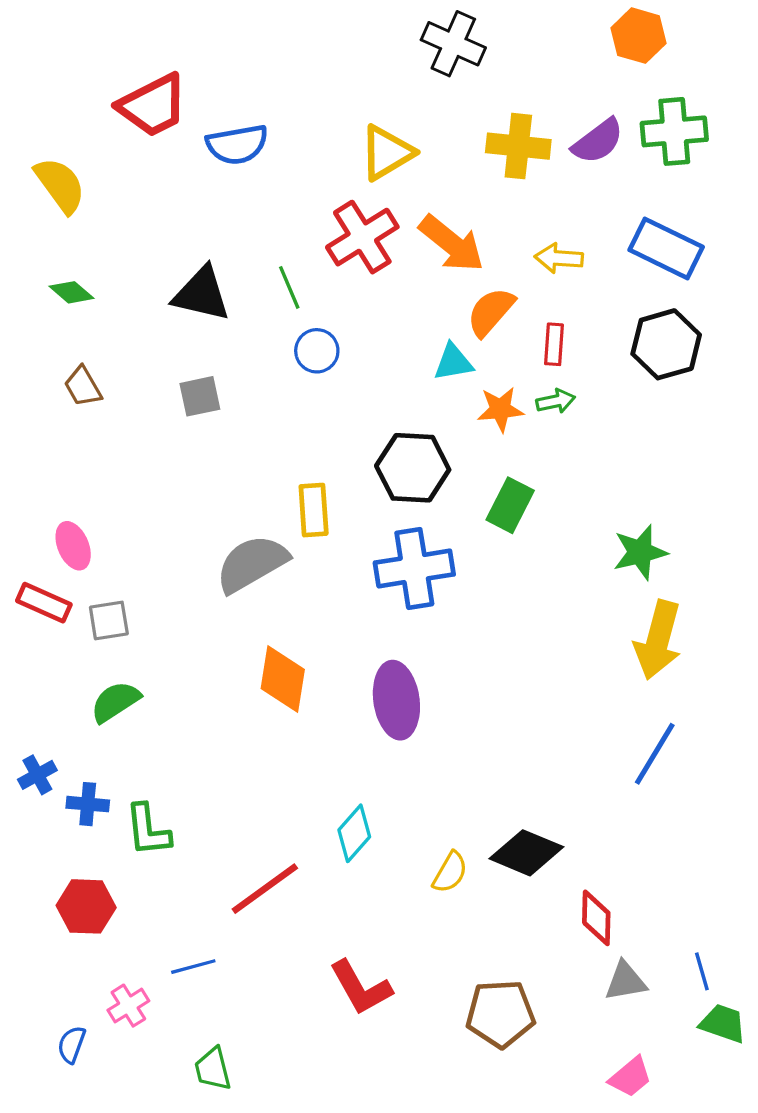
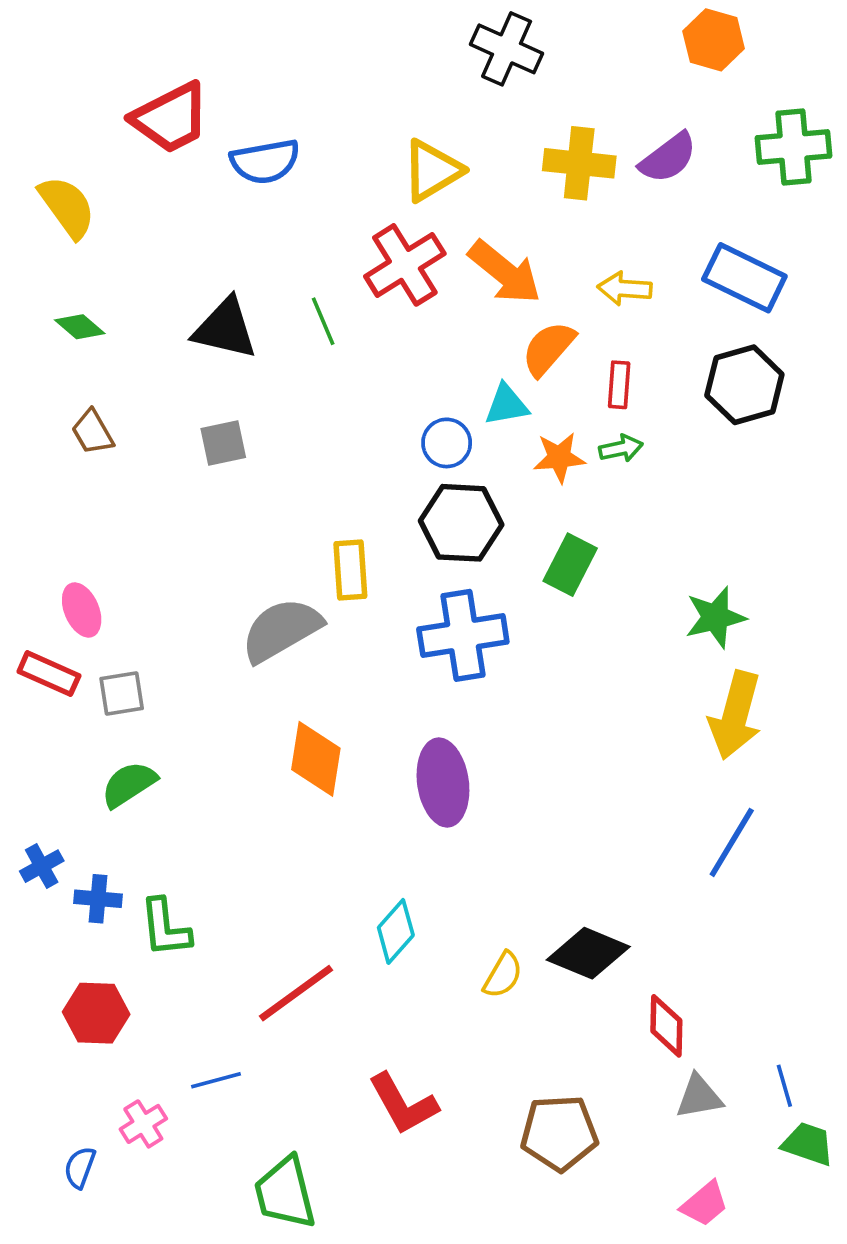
green cross: (674, 131) -> (793, 147), moved
blue circle: (317, 351) -> (447, 443), moved
green trapezoid: (213, 1069) -> (285, 1193), moved, size x1.5

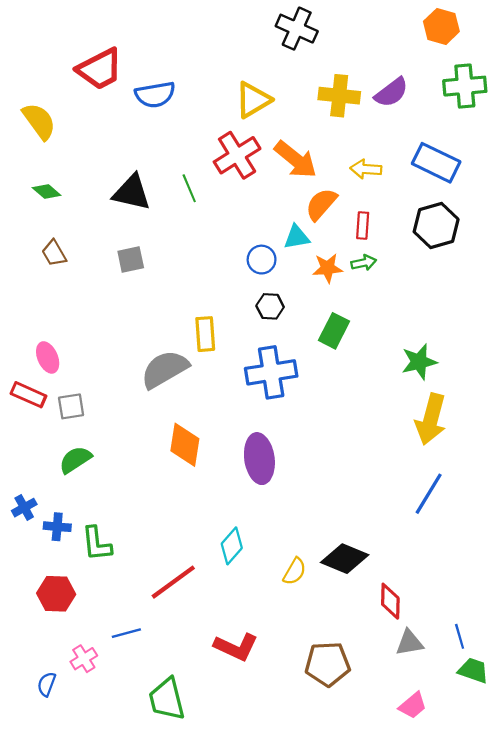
orange hexagon: (714, 40) -> (441, 26), moved
black hexagon: (461, 523) -> (270, 306), size x0.6
red L-shape: (403, 1104) -> (236, 647), turned -36

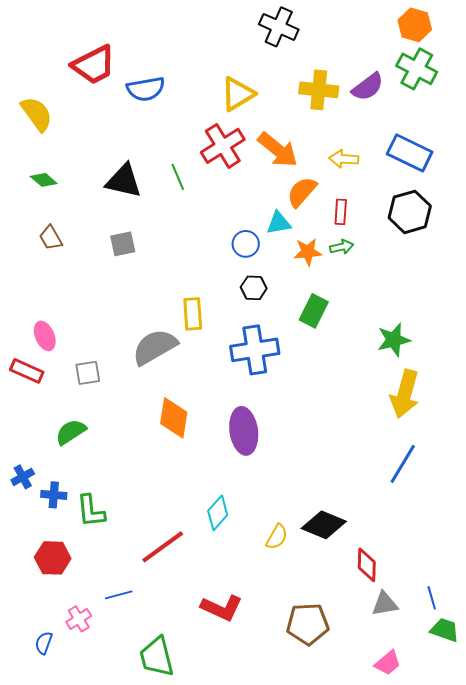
green cross: (465, 86) -> (417, 69), moved, turned 33
gray square: (71, 406) -> (88, 373), moved

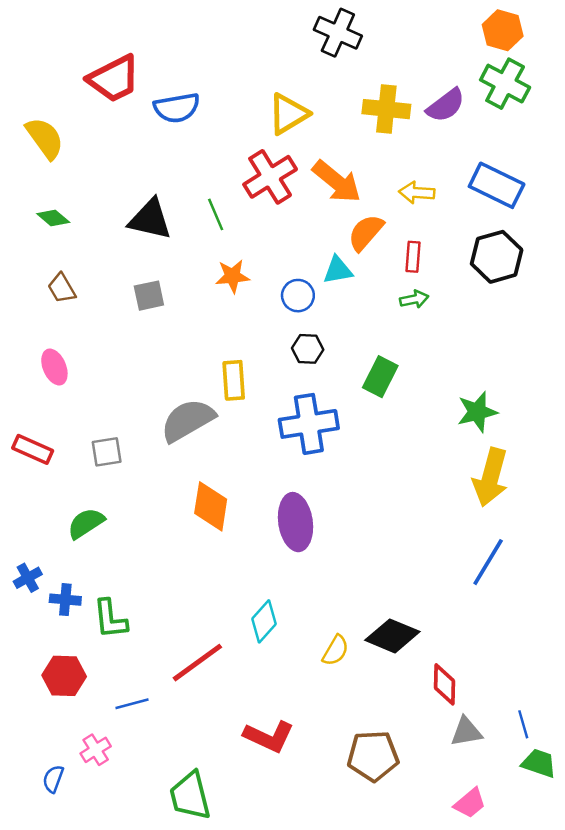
orange star: (308, 252) -> (233, 276), moved
pink ellipse: (45, 336) -> (54, 367), moved
blue line: (119, 595) -> (132, 704), moved

